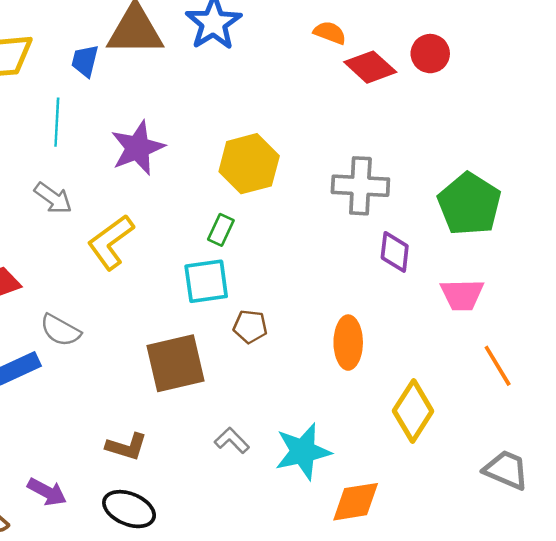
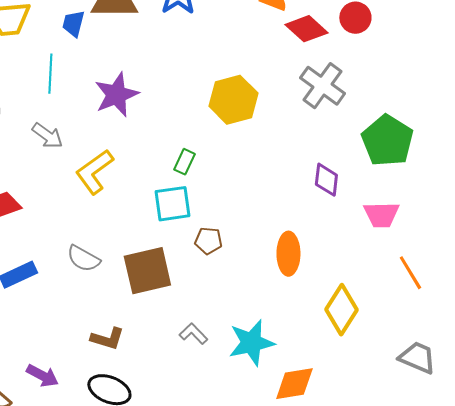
yellow hexagon: (249, 164) -> (233, 100), moved
gray cross: (360, 186) -> (322, 86), moved, turned 33
gray semicircle: (60, 330) -> (83, 259), moved

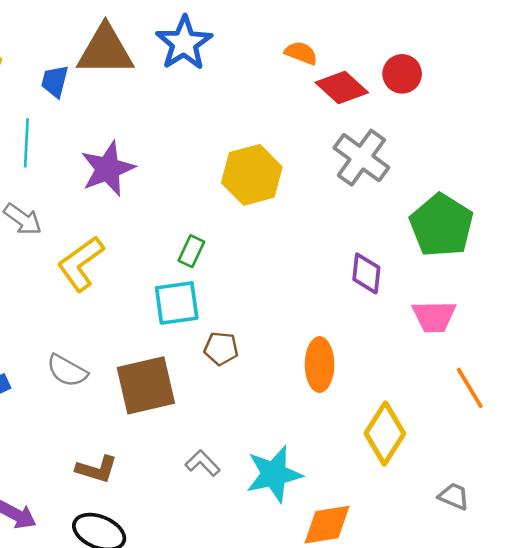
gray trapezoid: (417, 358) -> (454, 496), moved, size x0.7

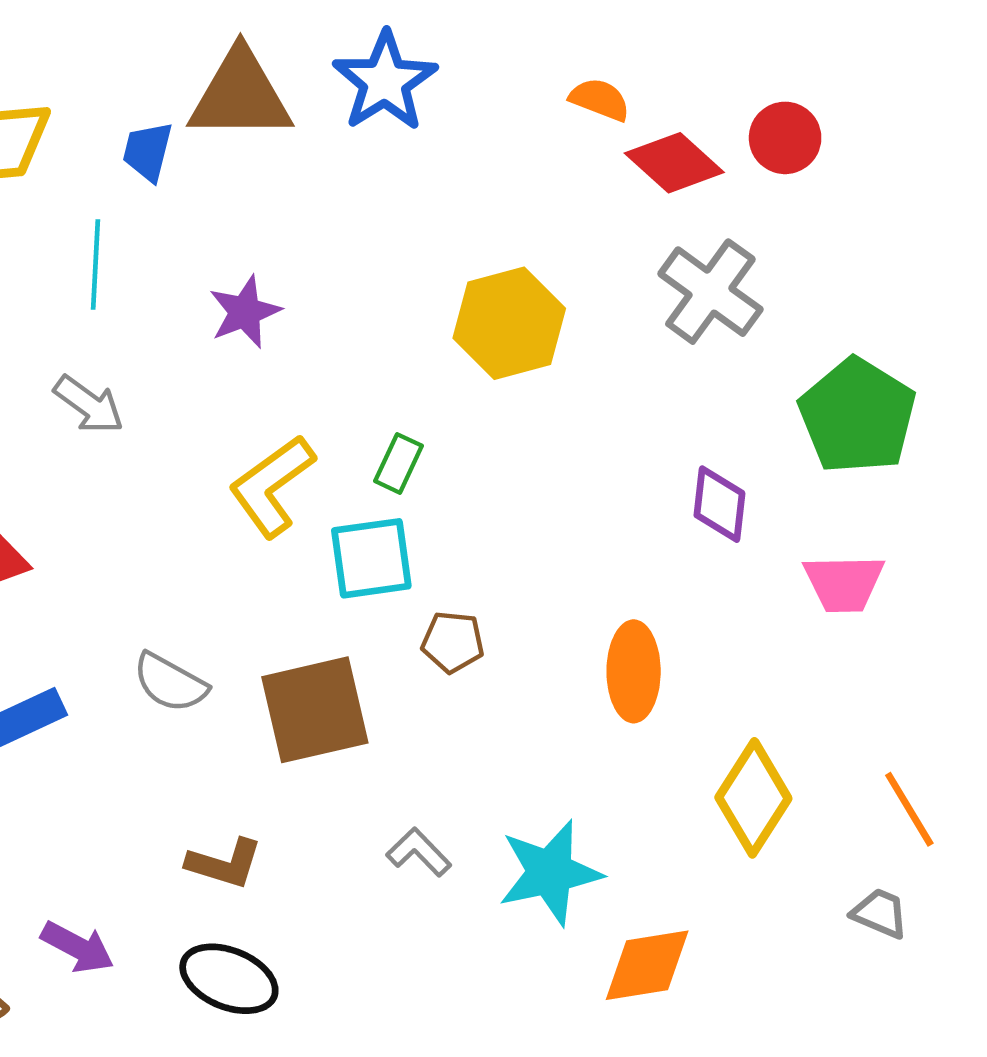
purple star: (108, 169) -> (245, 312), size x0.7
yellow L-shape: (81, 264) -> (272, 486), moved
orange line: (470, 388) -> (909, 809), moved

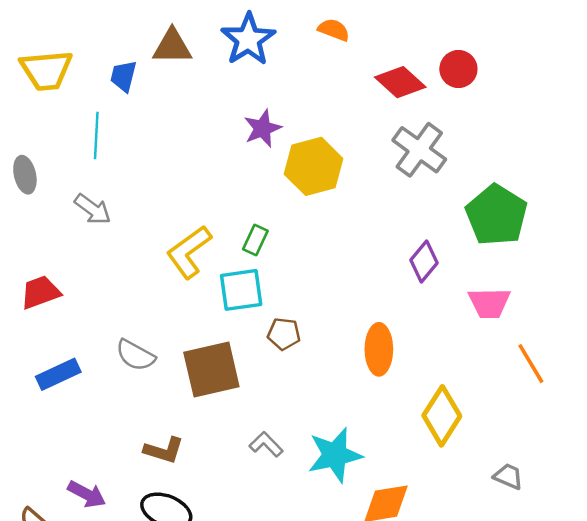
brown triangle: (240, 95) -> (172, 46), size x0.7
orange semicircle: (600, 99) -> (334, 30), moved
purple star: (245, 312) -> (262, 128), moved
purple diamond: (719, 504) -> (424, 261), turned 33
orange line: (909, 809) -> (531, 364), moved

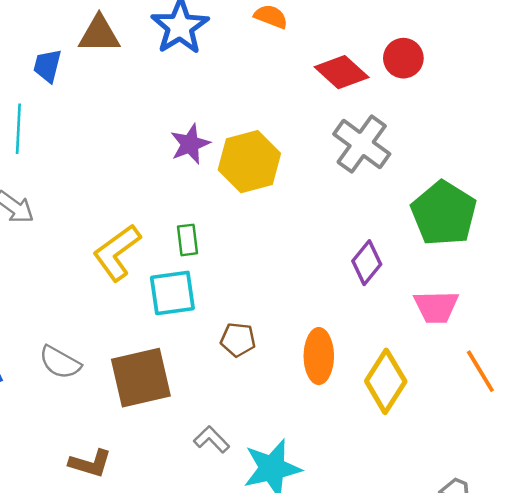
purple star: (262, 128) -> (190, 144), moved
green rectangle: (255, 240) -> (188, 240), turned -32
brown pentagon: (284, 334) -> (238, 340), moved
yellow diamond: (442, 416) -> (386, 381), moved
gray L-shape: (266, 444) -> (212, 439), moved

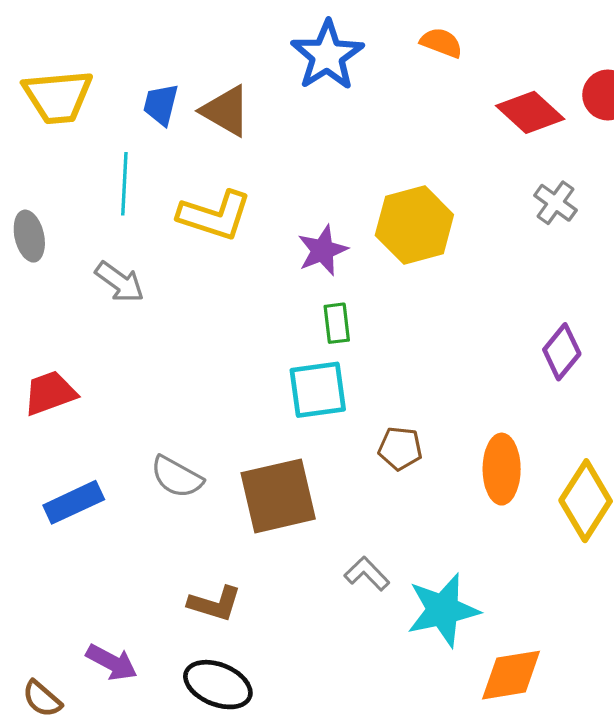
brown triangle: (99, 34) -> (226, 111), moved, turned 30
purple star: (190, 144) -> (323, 250), moved
gray cross: (362, 144) -> (555, 203), size x0.6
yellow L-shape: (117, 253) -> (215, 215), moved, turned -126

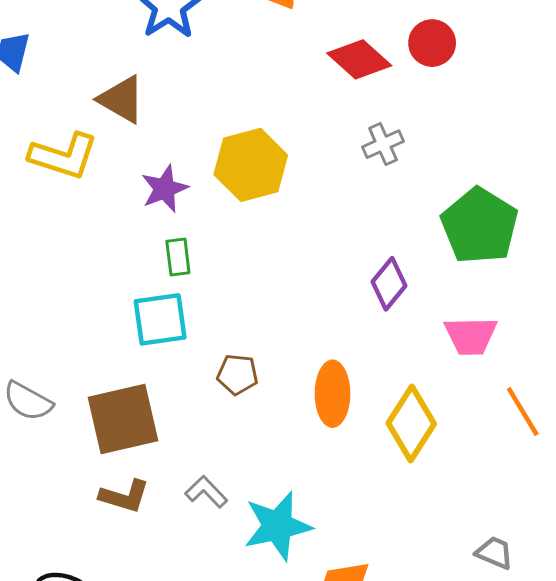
brown triangle: (226, 111) -> (121, 99), moved
gray cross: (555, 203) -> (383, 144), turned 30
brown L-shape: (215, 604) -> (124, 496), moved

